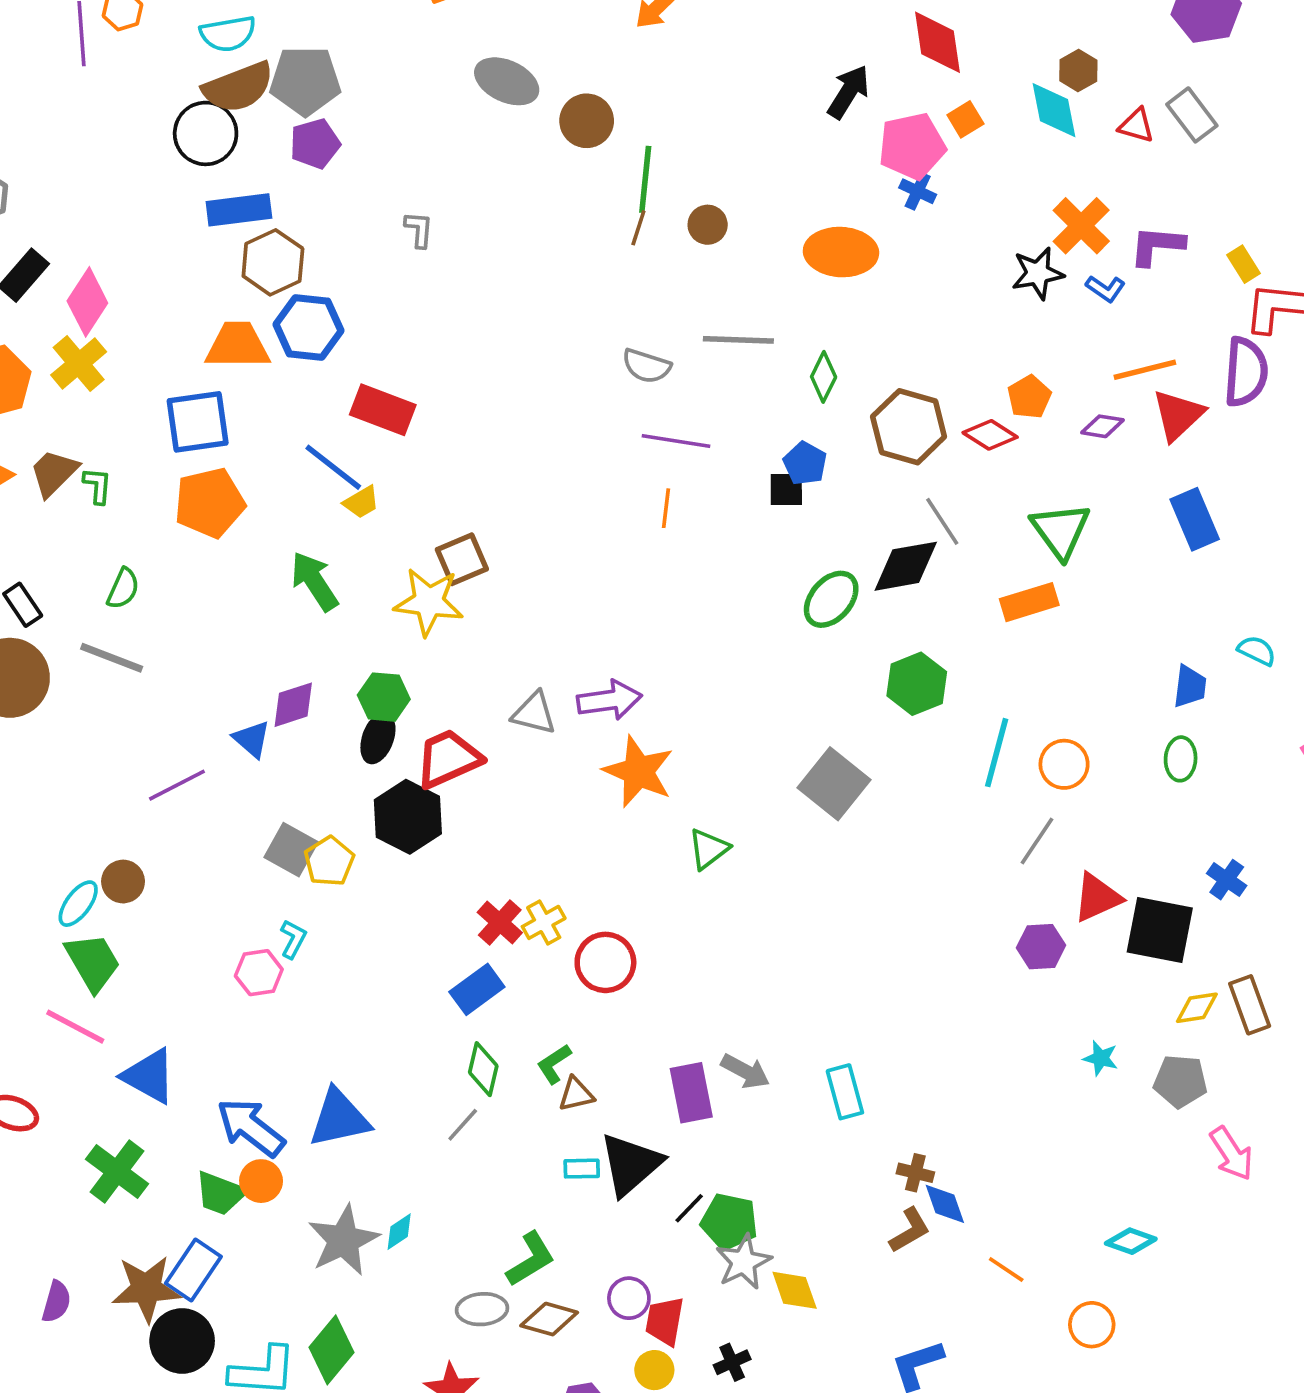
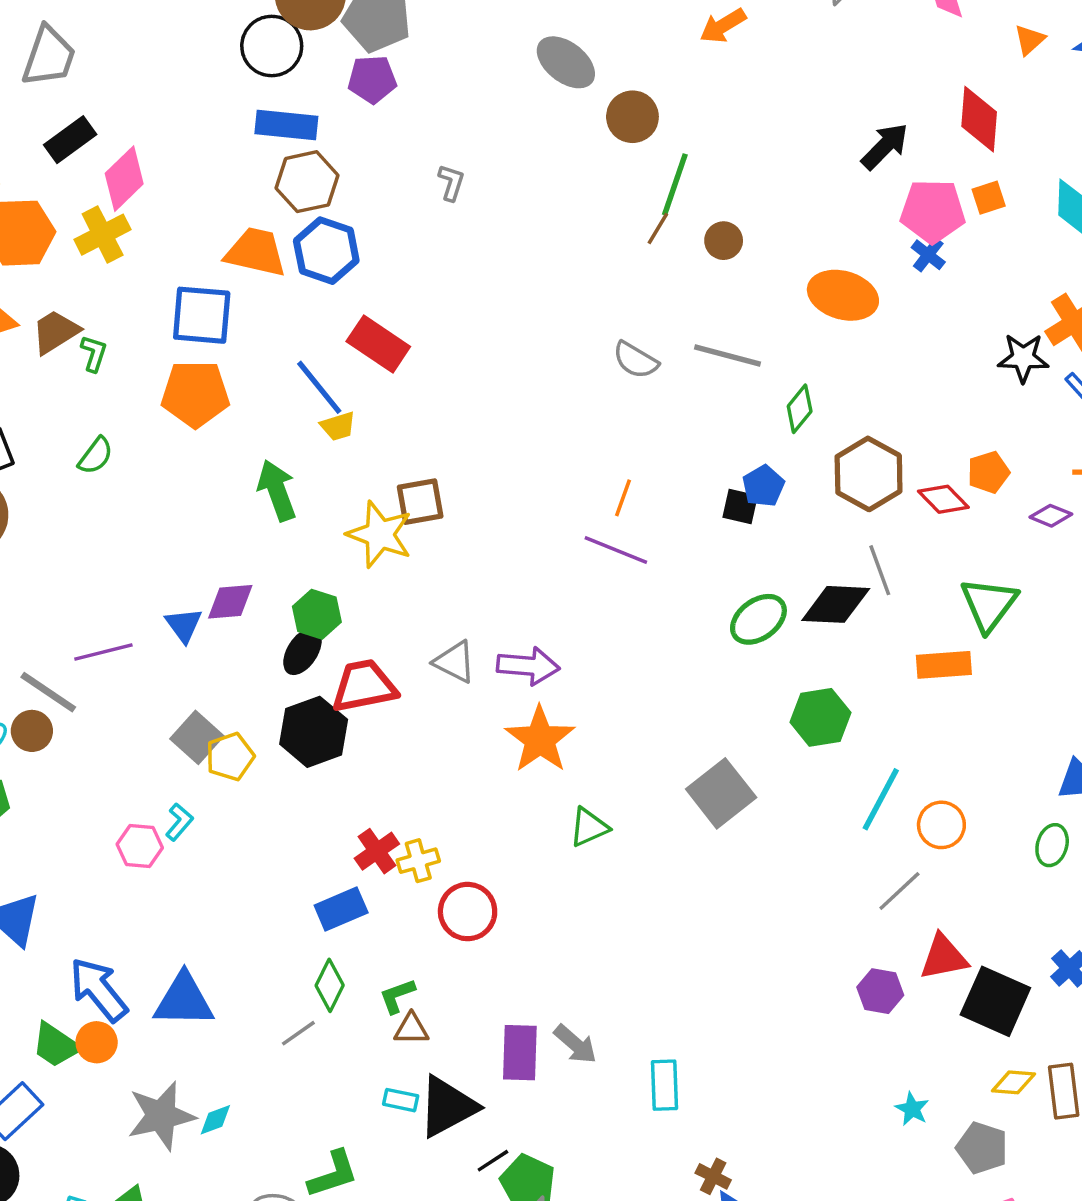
purple line: (676, 441) -> (616, 550), moved
gray line: (112, 658) -> (48, 692), moved

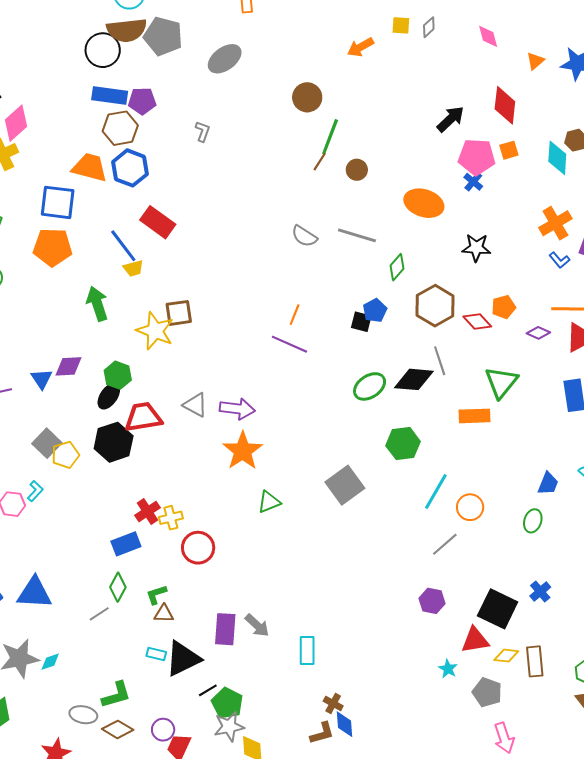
gray ellipse: (566, 62) -> (225, 59), moved, turned -76
purple pentagon: (372, 79) -> (142, 101), moved
black star: (1023, 358) -> (476, 248), moved
red triangle: (944, 957) -> (475, 640), moved

